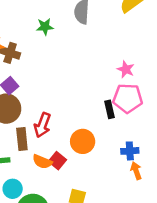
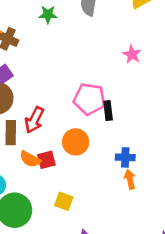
pink star: (126, 69) -> (132, 54), moved
pink pentagon: (128, 98) -> (89, 99), moved
red square: (57, 161) -> (46, 160), turned 30

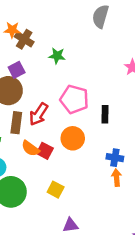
green star: (48, 15) -> (57, 56), moved
pink pentagon: (89, 99) -> (74, 99), moved
red square: (46, 160) -> (45, 151), turned 35

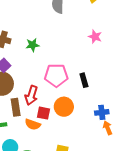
red square: (45, 151) -> (43, 113), moved

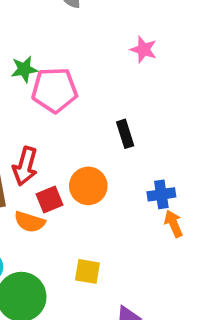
pink pentagon: (56, 75) -> (55, 90), moved
red square: (43, 113) -> (50, 199), turned -32

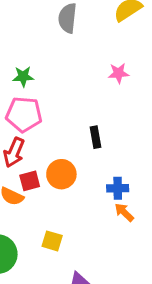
pink star: (144, 50) -> (118, 73), turned -30
pink pentagon: (55, 90) -> (24, 114), moved
orange arrow: (174, 224) -> (124, 212), turned -30

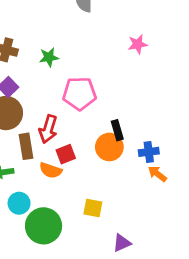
pink pentagon: (24, 114) -> (79, 93), moved
black rectangle: (95, 137) -> (117, 130), moved
orange circle: (61, 174) -> (109, 147), moved

